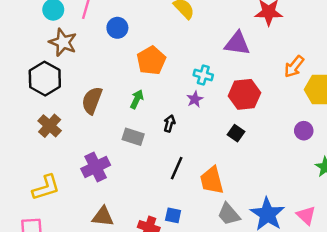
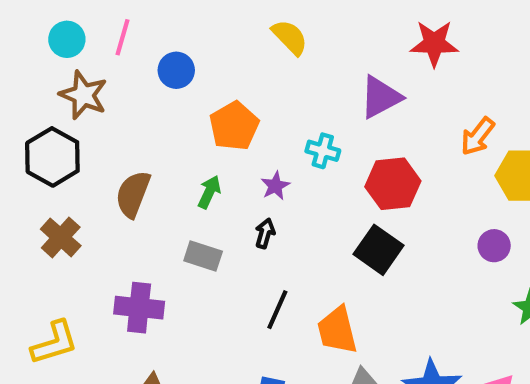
purple triangle: (237, 44) -> (381, 97), turned -36
purple star: (195, 99) -> (275, 186), moved
black square: (236, 133) -> (379, 250), size x1.6
purple cross: (96, 167) -> (139, 308), turned 32

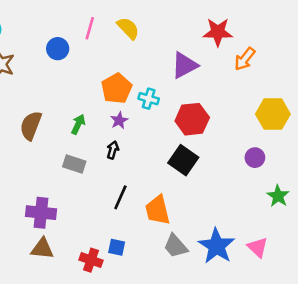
pink line: (123, 37) -> (90, 28), moved
orange pentagon: (234, 126) -> (117, 88), moved
orange arrow: (478, 136) -> (245, 59), moved
purple cross: (139, 308) -> (41, 213), moved

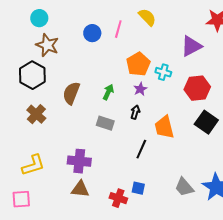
pink line: (90, 28) -> (118, 29), moved
black square: (183, 160) -> (206, 122), moved
orange trapezoid: (158, 210) -> (164, 127), moved

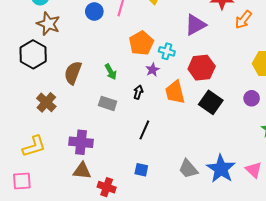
purple star: (140, 89) -> (153, 70), moved
green arrow: (108, 92) -> (111, 72), turned 126
brown cross: (36, 114) -> (46, 102), moved
orange trapezoid: (164, 127) -> (175, 92), moved
red cross: (118, 198) -> (107, 187), moved

